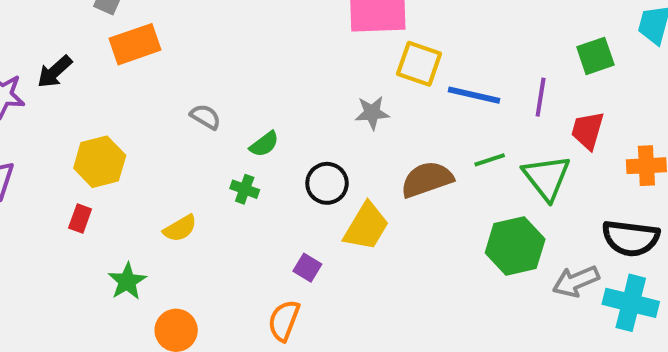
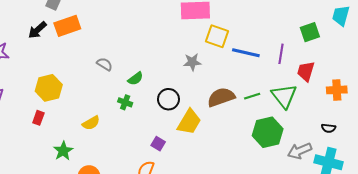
black arrow: (55, 72) -> (37, 30), moved
green line: (490, 160) -> (252, 96), moved
black semicircle: (631, 238) -> (329, 128), size x0.5

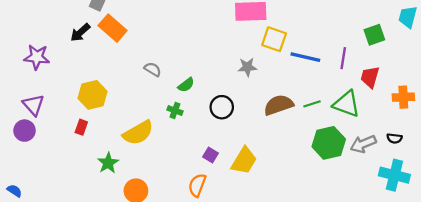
orange rectangle: (67, 26) -> (113, 28), turned 60
green triangle: (284, 96) -> (347, 104), turned -32
yellow trapezoid: (189, 122) -> (244, 161), moved
yellow semicircle: (91, 123) -> (138, 133), size x1.6
gray arrow: (300, 151) -> (363, 144), moved

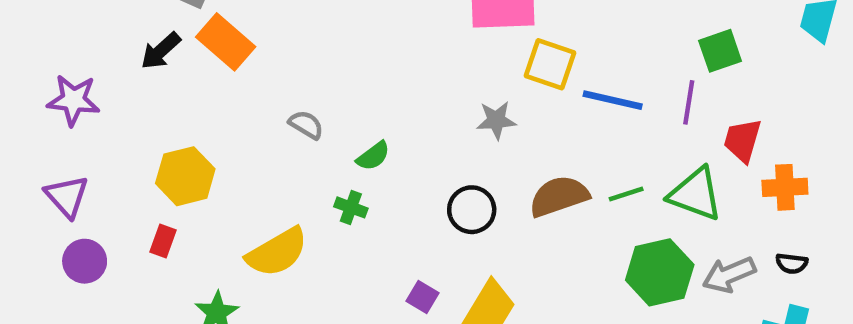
green square: (374, 35) -> (720, 51), moved
orange cross: (403, 97) -> (785, 187), moved
black circle: (222, 107) -> (472, 210), moved
purple circle: (25, 131) -> (85, 261), moved

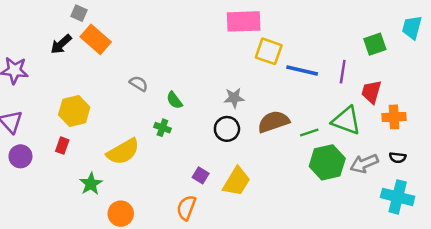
green square: (720, 51) -> (375, 44), moved
gray star: (496, 120) -> (234, 98), moved
green semicircle: (373, 156) -> (174, 100), turned 90
green line: (626, 194) -> (309, 132), moved

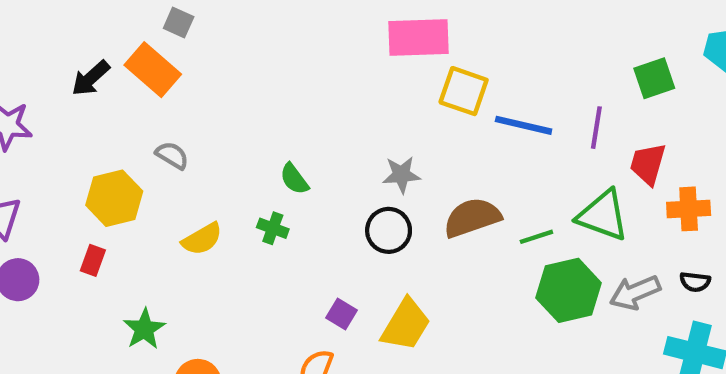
gray square: (79, 13) -> (179, 23), moved
gray semicircle: (139, 84) -> (172, 155), moved
yellow semicircle: (123, 152) -> (202, 239), moved, size x0.7

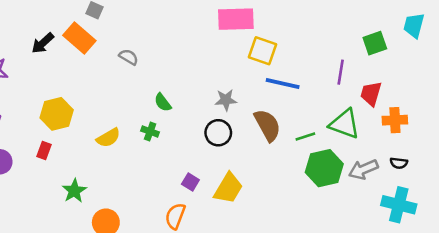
blue line: (524, 125) -> (283, 84), moved
gray semicircle: (172, 155) -> (129, 57), moved
brown semicircle: (472, 218) -> (267, 125), turned 80

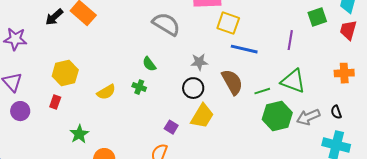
gray semicircle: (129, 57) -> (166, 24), moved, size x1.8
red trapezoid: (371, 94) -> (348, 30), moved
orange cross: (395, 120) -> (344, 73), moved
black semicircle: (399, 163) -> (336, 112), turned 64
yellow trapezoid: (228, 188) -> (202, 116), moved

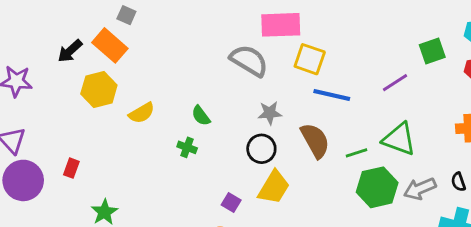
gray semicircle: (166, 24) -> (249, 61), moved
purple line: (290, 40) -> (395, 83), turned 48
yellow hexagon: (65, 73) -> (99, 90), moved
yellow semicircle: (106, 92) -> (142, 113), moved
purple circle: (20, 111) -> (23, 180), size x1.5

